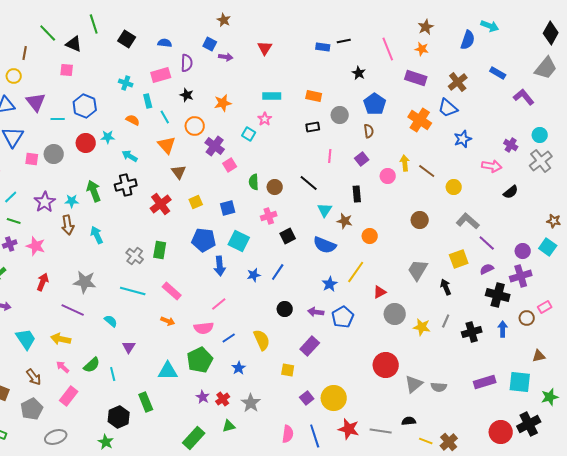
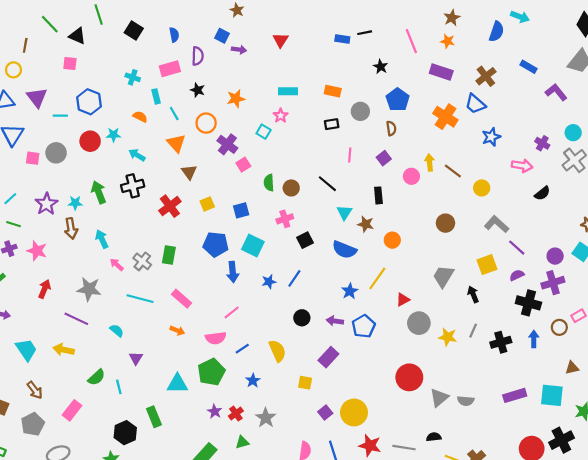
blue semicircle: (165, 43) -> (174, 35), turned 72
pink arrow: (63, 367) -> (117, 265), moved

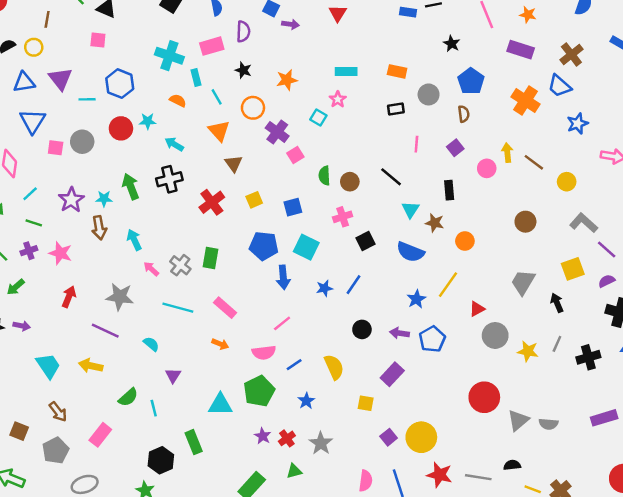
cyan cross: (133, 77) -> (169, 56), size x1.6

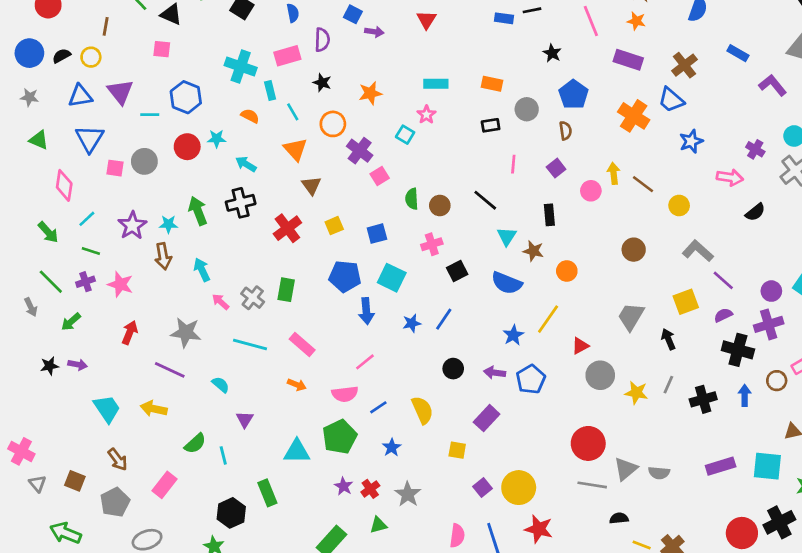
gray line: (478, 477) -> (592, 485), moved

